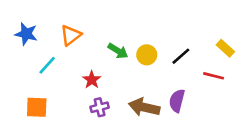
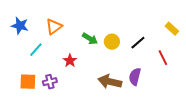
yellow rectangle: (225, 48) -> (172, 29), moved
red line: (214, 76) -> (163, 58), turned 49
purple cross: (100, 107) -> (50, 82), moved

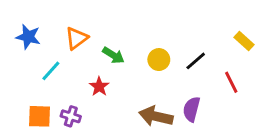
green arrow: (90, 39) -> (113, 55), moved
purple cross: (50, 82) -> (71, 116), turned 32

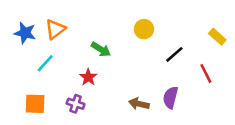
orange triangle: (76, 38) -> (55, 29), moved
yellow circle: (159, 60) -> (144, 29), moved
purple cross: (71, 116) -> (76, 104), moved
brown arrow: (156, 116) -> (139, 104), size x0.7

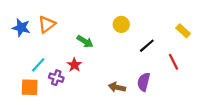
cyan line: (45, 63) -> (38, 65), moved
purple cross: (76, 104) -> (56, 78), moved

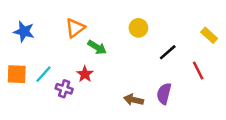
orange triangle: (47, 24) -> (75, 28), moved
orange square: (30, 87) -> (17, 74), moved

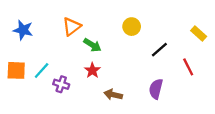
red star: (85, 74) -> (92, 70), moved
brown arrow: (134, 100) -> (113, 95), moved

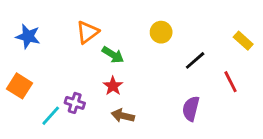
orange square: (16, 70) -> (20, 86), turned 30
cyan line: (42, 70) -> (51, 116), moved
brown arrow: (113, 95) -> (123, 116), moved

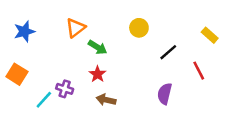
blue star: (28, 36) -> (24, 31), turned -30

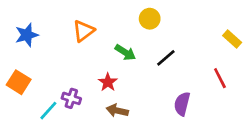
yellow circle: (139, 28) -> (150, 19), moved
green arrow: (98, 47) -> (125, 52), moved
black line: (168, 52) -> (166, 58), moved

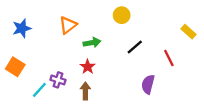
green arrow: (125, 52) -> (92, 43), moved, turned -42
red line: (220, 78) -> (169, 58), moved
brown arrow: (117, 111) -> (85, 91), moved, turned 77

